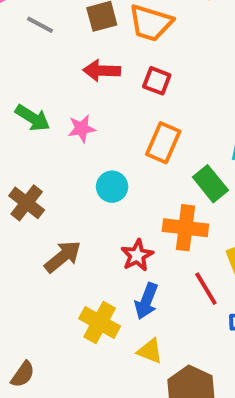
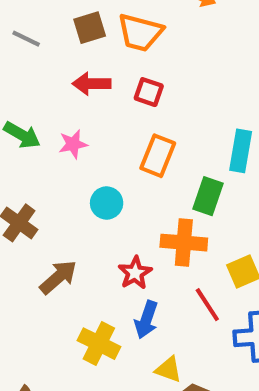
green rectangle: (210, 184) -> (208, 196), turned 60
yellow triangle: (150, 351) -> (168, 369), moved

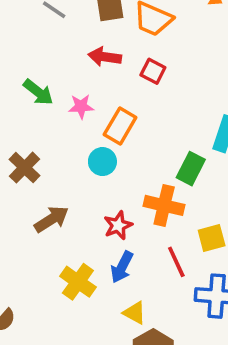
orange rectangle: (158, 156) -> (120, 126), moved

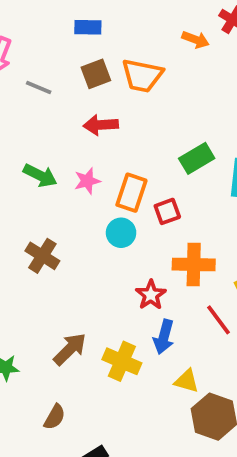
red square: (153, 71) -> (167, 211), moved, turned -35
green rectangle: (191, 169) -> (197, 158), moved, turned 44
brown arrow: (51, 219) -> (70, 349), moved

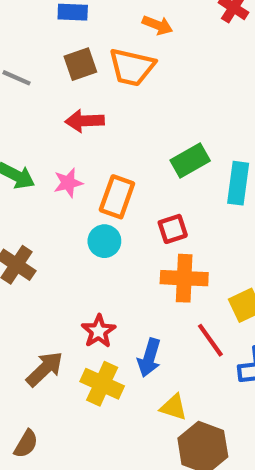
orange arrow: (196, 40) -> (157, 25), moved
red square: (167, 211) -> (173, 229), moved
red star: (151, 295) -> (99, 331), moved

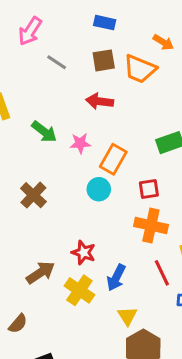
red star: (99, 331) -> (83, 253), turned -30
yellow triangle: (174, 407) -> (127, 316), turned 30

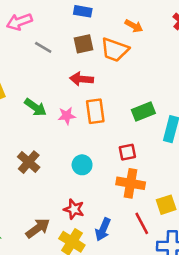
pink arrow: (30, 31) -> (19, 22), turned 40
orange rectangle: (113, 159) -> (95, 111), moved, turned -35
cyan circle: (99, 189) -> (82, 165), moved

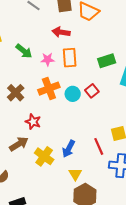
red square: (127, 152) -> (92, 91), turned -32
cyan circle: (82, 165) -> (73, 94), moved
orange cross: (131, 183) -> (49, 89), moved, turned -35
red star: (74, 209) -> (33, 122), moved

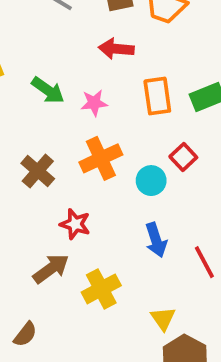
orange rectangle: (70, 58) -> (157, 96), moved
cyan circle: (73, 94) -> (151, 181), moved
blue arrow: (69, 149) -> (156, 240), moved, turned -42
yellow cross: (44, 156) -> (101, 289), turned 30

